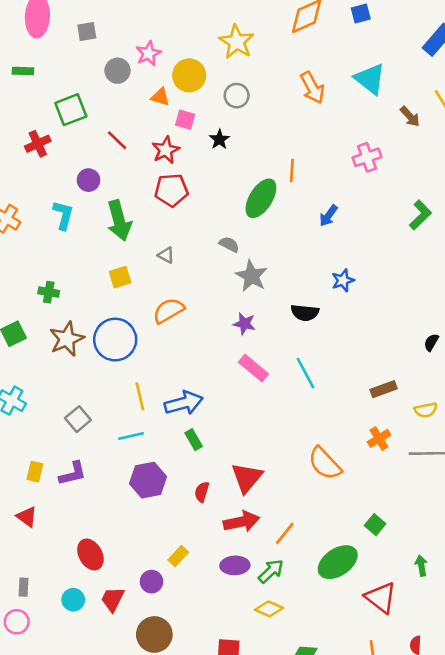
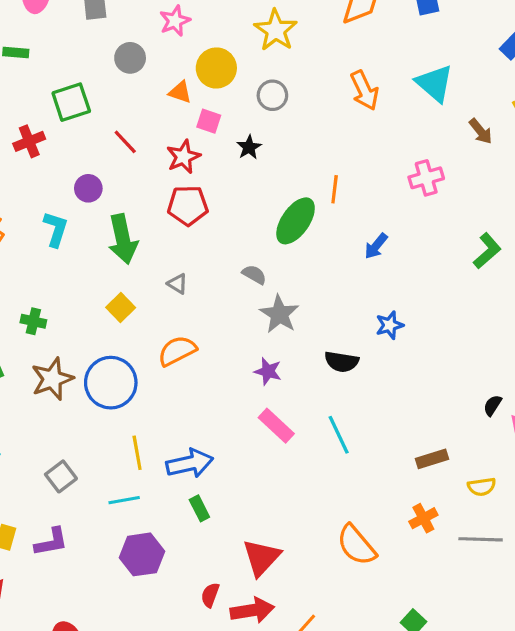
pink star: (148, 53) -> (175, 21), moved
yellow square: (120, 277) -> (121, 307), turned -30
red semicircle: (202, 492) -> (210, 595), moved

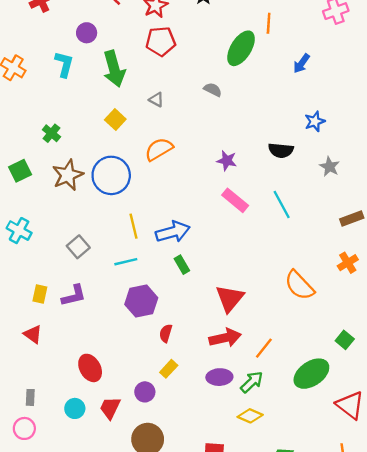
gray star: (279, 314) -> (330, 167), moved, size x0.7
green cross: (33, 321) -> (51, 133), turned 30
red semicircle: (210, 595) -> (166, 333), moved

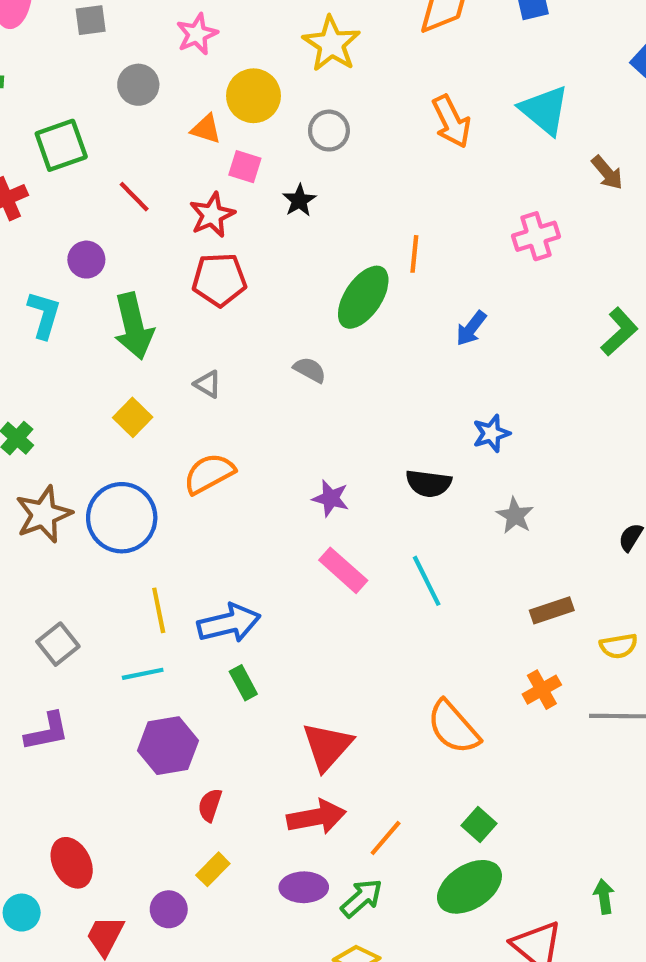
green square: (345, 340) -> (479, 825), moved
cyan circle: (75, 408) -> (22, 913), moved

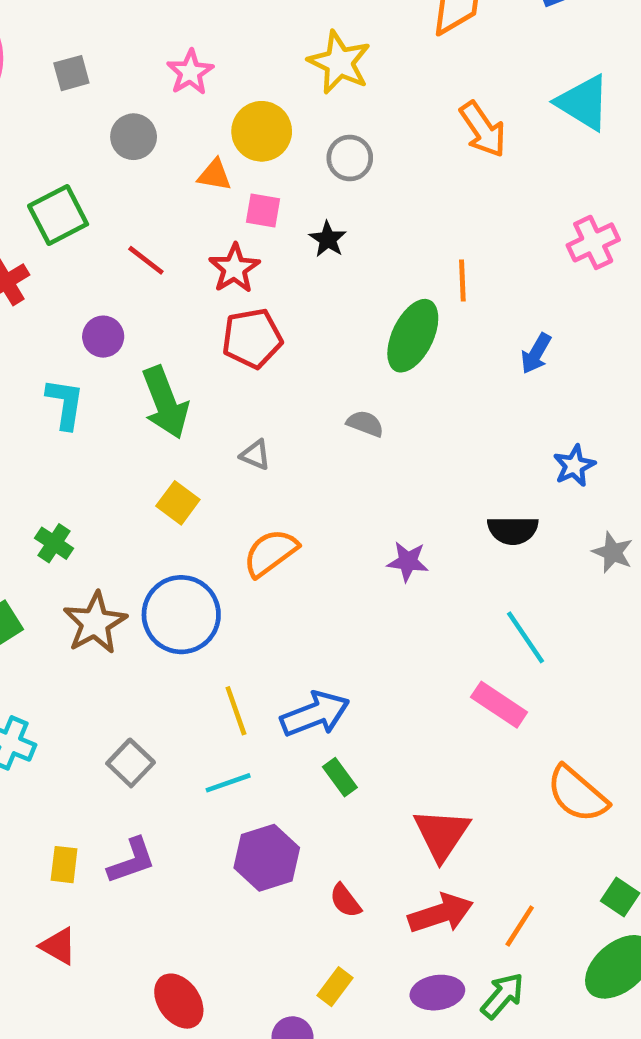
pink rectangle: (343, 570) -> (499, 705), moved
red semicircle: (210, 805) -> (345, 901), moved, turned -48

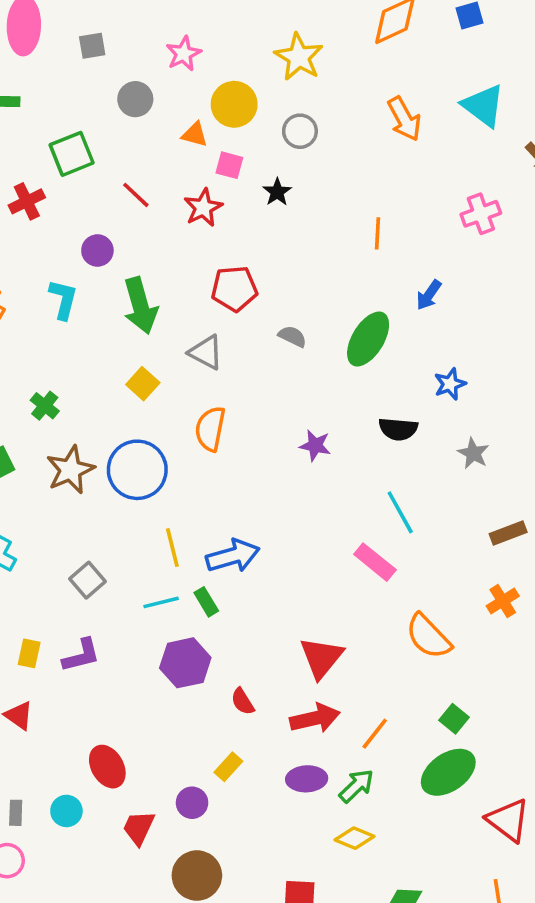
green ellipse: (413, 336) -> (368, 339), moved
red pentagon: (252, 338) -> (234, 289), moved
gray triangle: (255, 455) -> (206, 352), size x1.5
orange semicircle: (270, 553) -> (210, 429), turned -48
green rectangle: (340, 777) -> (206, 602), moved

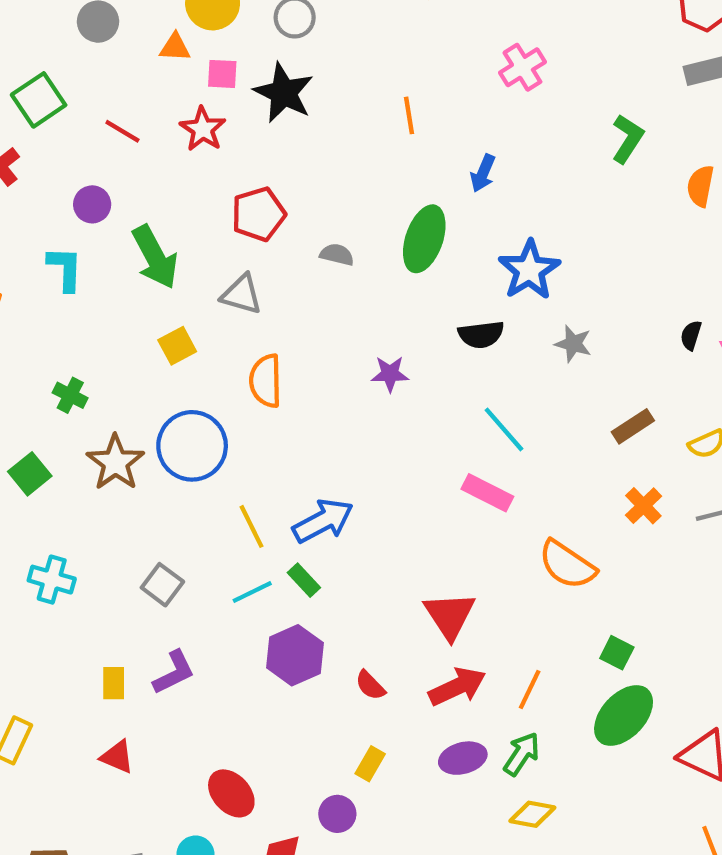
black star: (277, 192) -> (284, 93), size x1.8
yellow square: (143, 384) -> (177, 346), turned 32
blue star: (450, 384) -> (529, 270), size x1.6

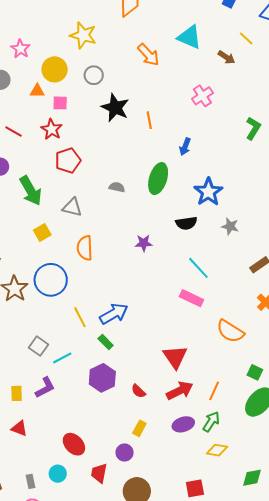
black star: (284, 93) -> (115, 108), moved
red pentagon: (258, 214) -> (68, 160), moved
cyan line: (252, 592) -> (62, 358), moved

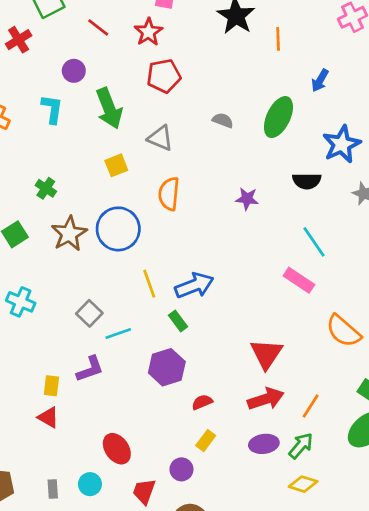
red semicircle: (138, 391) -> (202, 402), moved, turned 105
yellow rectangle: (17, 393) -> (51, 386), moved

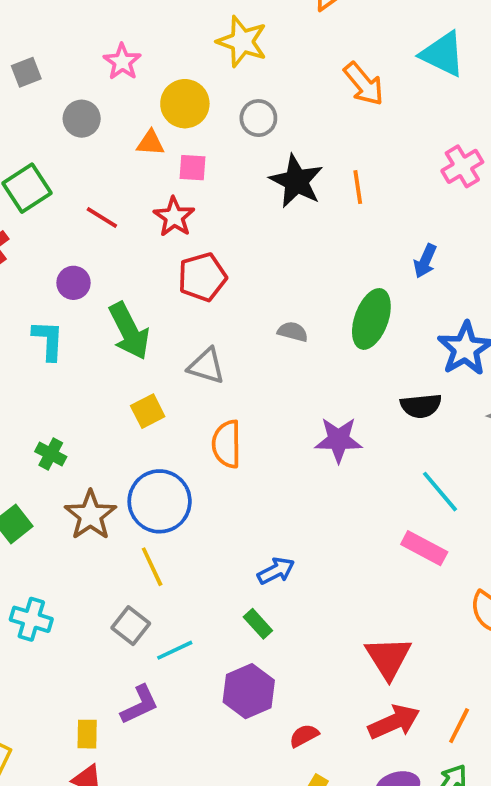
orange line: (278, 39) -> (358, 187), moved
purple star: (247, 199) -> (338, 440), size x1.4
yellow line: (149, 284) -> (152, 567), moved
blue arrow: (194, 285) -> (276, 571), size x0.7

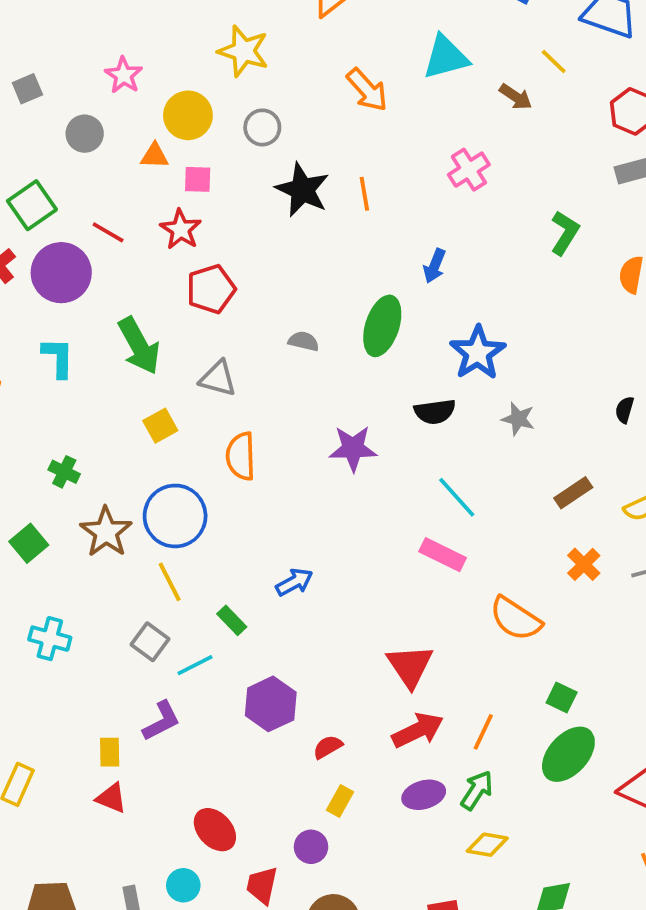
cyan triangle: (443, 54) -> (446, 57), turned -39
purple circle: (74, 283) -> (61, 273), moved, size x1.8
green rectangle: (258, 624) -> (232, 620), moved

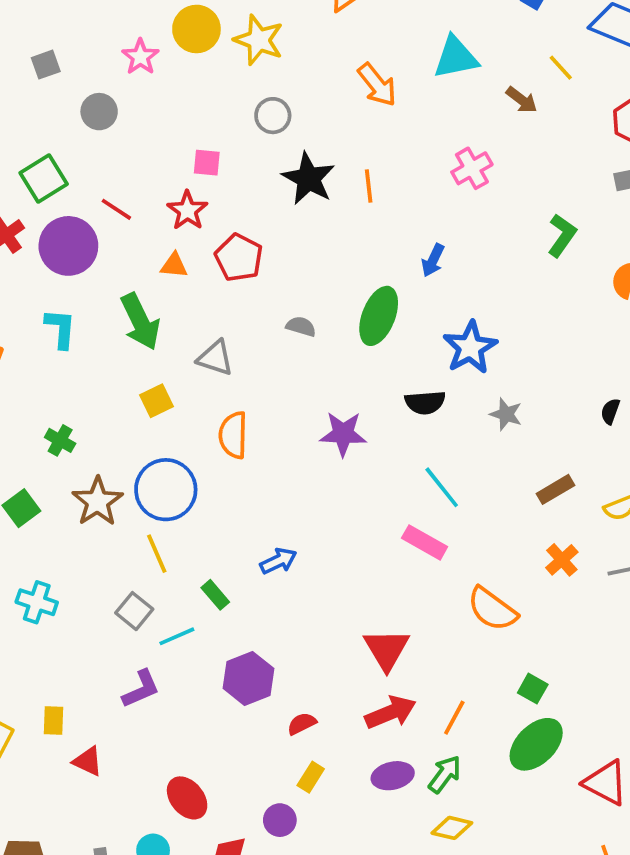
yellow circle: (188, 115) -> (196, 29), moved
orange triangle: (154, 156) -> (174, 265), moved
red pentagon: (211, 289) -> (239, 258), moved, turned -30
yellow rectangle: (110, 752) -> (53, 721), moved

